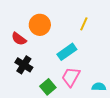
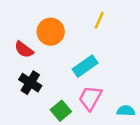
yellow line: (84, 24) -> (99, 20), moved

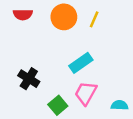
orange circle: (51, 32) -> (64, 17), moved
red semicircle: (24, 50) -> (23, 15), moved, turned -36

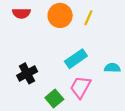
black cross: (29, 79) -> (27, 73), turned 30
cyan semicircle: (120, 105) -> (112, 68), moved

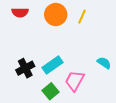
cyan rectangle: (76, 59) -> (53, 65), moved
cyan semicircle: (112, 68) -> (104, 63), turned 32

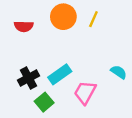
red semicircle: (20, 12) -> (24, 26), moved
green square: (50, 91) -> (44, 102), moved

